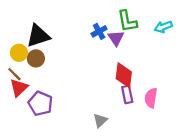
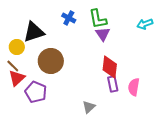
green L-shape: (127, 21) -> (98, 19), moved
blue cross: (99, 31) -> (69, 18), moved, turned -32
brown circle: (36, 58) -> (51, 61), moved, size x1.6

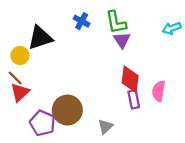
brown circle: (51, 61) -> (67, 110), moved
pink semicircle: (134, 87) -> (159, 91), moved
purple pentagon: (36, 92) -> (42, 123), moved

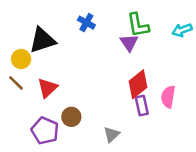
green L-shape: (116, 22) -> (138, 25), moved
red diamond: (130, 79) -> (138, 84), turned 44
red triangle: (20, 92) -> (47, 88), moved
brown circle: (67, 110) -> (71, 117), size x0.6

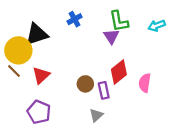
blue cross: (86, 23) -> (75, 19), turned 32
yellow circle: (21, 59) -> (18, 50), size x1.6
purple rectangle: (142, 106) -> (104, 90), moved
brown circle: (71, 117) -> (85, 84), moved

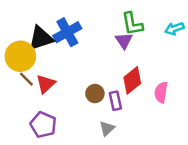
blue cross: (75, 19) -> (67, 32), moved, size x1.6
brown line: (14, 71) -> (26, 79), moved

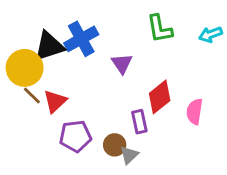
purple triangle: (124, 41) -> (122, 64), moved
brown circle: (95, 94) -> (115, 145), moved
purple pentagon: (43, 125) -> (75, 136), moved, turned -30

